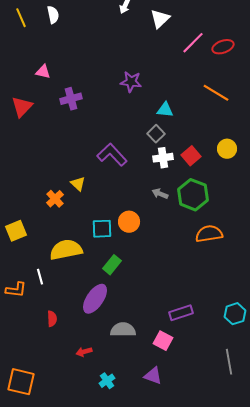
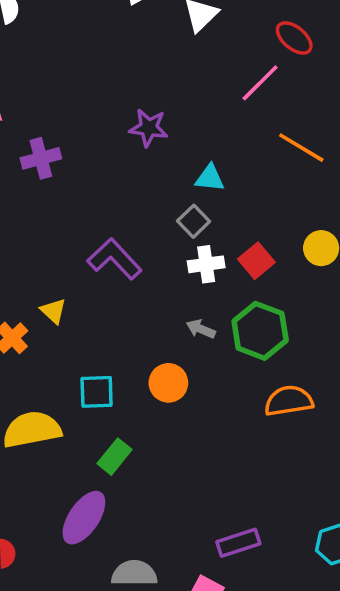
pink line: (193, 43) -> (260, 83), moved
red ellipse: (223, 47) -> (294, 38), moved, turned 60
orange circle: (129, 222) -> (168, 383), moved

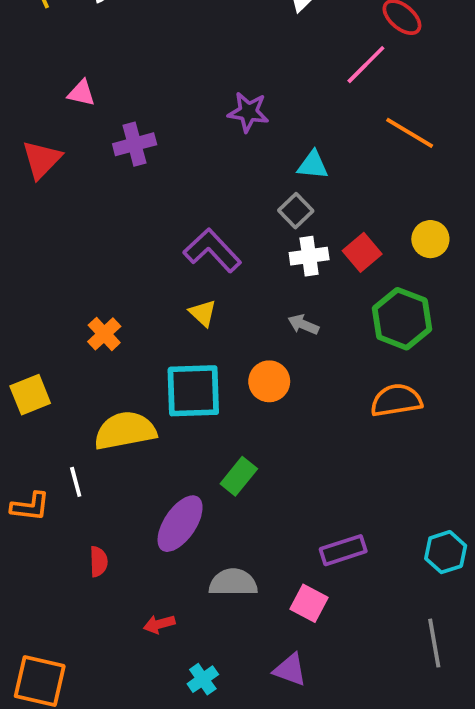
yellow triangle: (53, 311) -> (203, 313), moved
green hexagon: (260, 331) -> (402, 319), moved
cyan square: (97, 392) -> (193, 391), size x1.5
green rectangle: (115, 457) -> (239, 476), moved

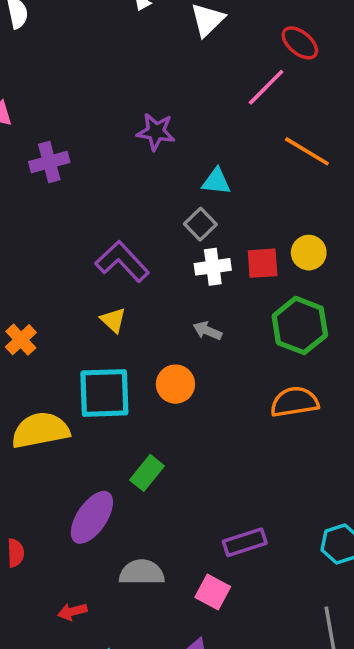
yellow circle: (430, 239) -> (309, 253), moved
red square: (362, 252) -> (263, 263), turned 36

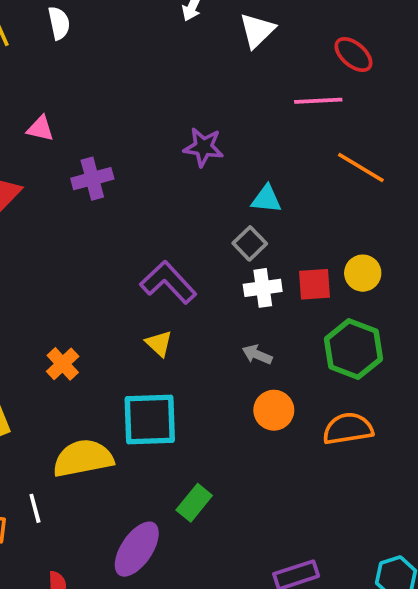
pink line: (266, 87) -> (318, 101), turned 42
orange circle: (175, 384) -> (274, 410), moved

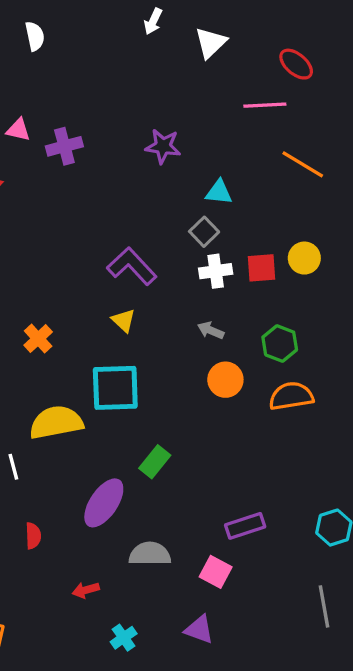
purple cross: (92, 179) -> (64, 146), moved
green hexagon: (353, 349) -> (280, 343), moved, size x0.7

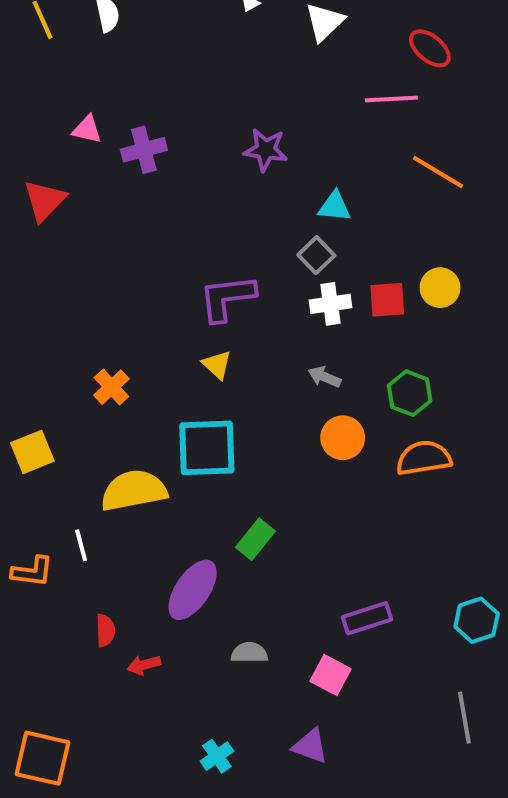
purple L-shape: (132, 266) -> (227, 298), turned -54
gray semicircle: (150, 554) -> (249, 653), size x0.7
red arrow: (86, 590) -> (144, 665), moved

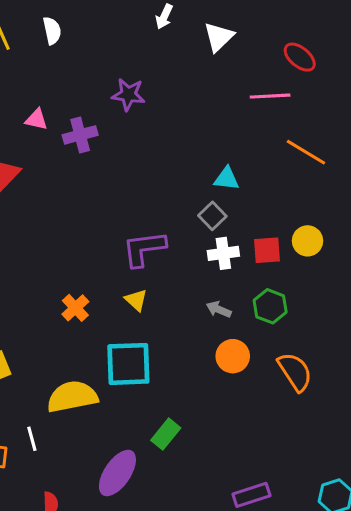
purple star: (266, 150) -> (128, 94), moved
orange cross: (111, 387) -> (75, 308), moved
green hexagon: (410, 393) -> (270, 306), moved
orange semicircle: (424, 458) -> (295, 372), turned 66

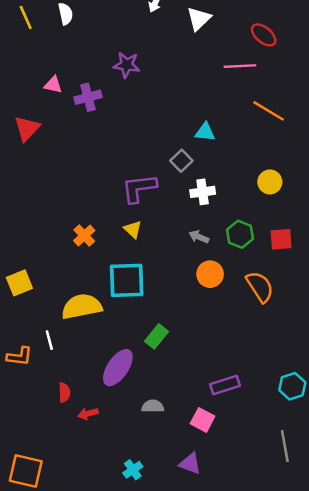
gray square: (212, 216) -> (181, 161), moved
red square: (267, 250) -> (281, 239), moved

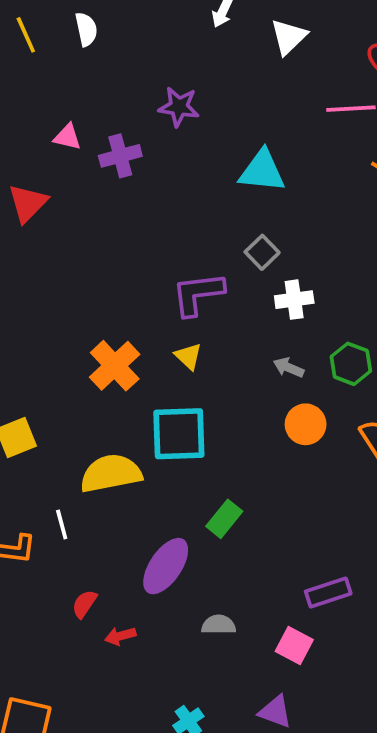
cyan triangle: (205, 132) -> (262, 171), moved, size x1.5
orange cross: (84, 236) -> (115, 366), size x1.5
red semicircle: (64, 392) -> (84, 604), turned -144

